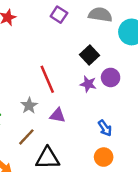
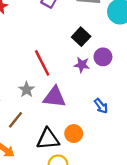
purple triangle: (57, 115) -> (54, 97), size x1.5
brown line: (26, 137) -> (16, 120), moved
orange circle: (104, 157) -> (74, 134), moved

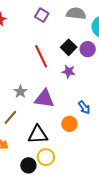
purple circle: (103, 57) -> (88, 49), moved
red line: (42, 63) -> (41, 56), moved
orange circle: (74, 134) -> (69, 124), moved

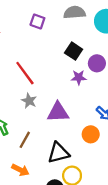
purple circle: (88, 49) -> (97, 63), moved
red line: (41, 56) -> (25, 73), moved
gray star: (20, 92) -> (29, 101), moved

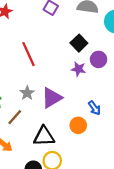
gray star: (29, 101) -> (27, 93), moved
purple triangle: (58, 112) -> (52, 98), turned -40

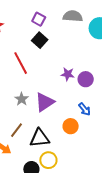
black square: (79, 43) -> (40, 40), moved
purple circle: (99, 59) -> (86, 79), moved
brown line: (15, 117) -> (17, 130), moved

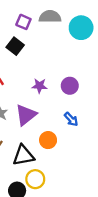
purple square: (39, 19) -> (23, 22), moved
purple star: (68, 74) -> (39, 86), moved
orange circle: (71, 126) -> (48, 140), moved

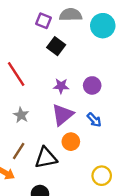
black square: (15, 46) -> (56, 46), moved
purple triangle: (26, 115) -> (63, 115), moved
yellow circle: (35, 179) -> (102, 176), moved

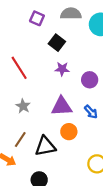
purple square: (43, 21) -> (37, 18), moved
purple star: (61, 86) -> (62, 69), moved
purple triangle: (63, 115) -> (62, 106), turned 35

